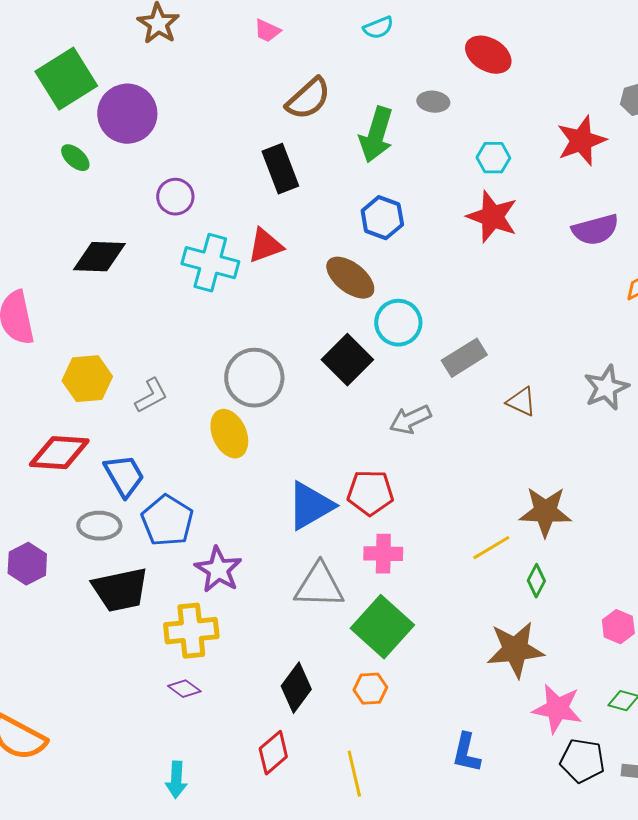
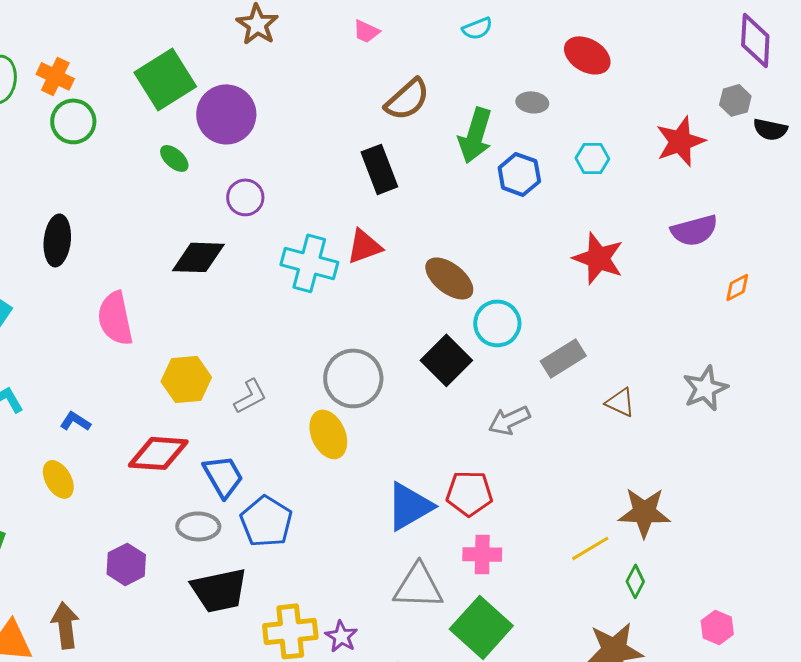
purple circle: (175, 197) -> (245, 197), moved
red star: (492, 217) -> (598, 258), moved
blue hexagon: (382, 218) -> (519, 174), moved
purple star: (218, 570) -> (341, 636), moved, size x0.7

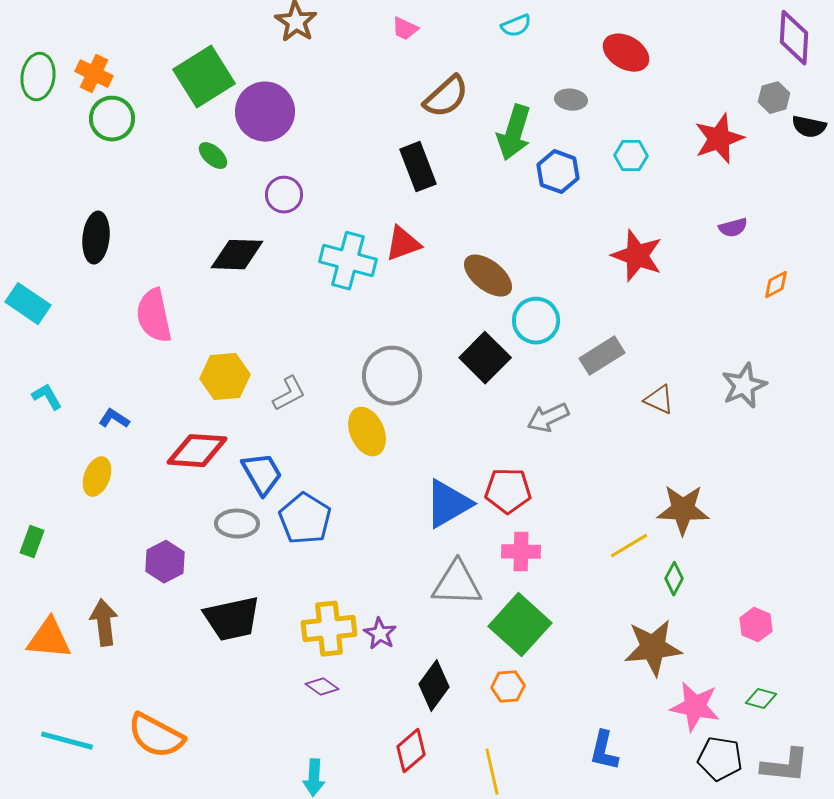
purple semicircle: (694, 230) -> (733, 228), size x0.6
yellow ellipse: (58, 479) -> (97, 477), turned 51
black trapezoid: (219, 590) -> (232, 619), moved

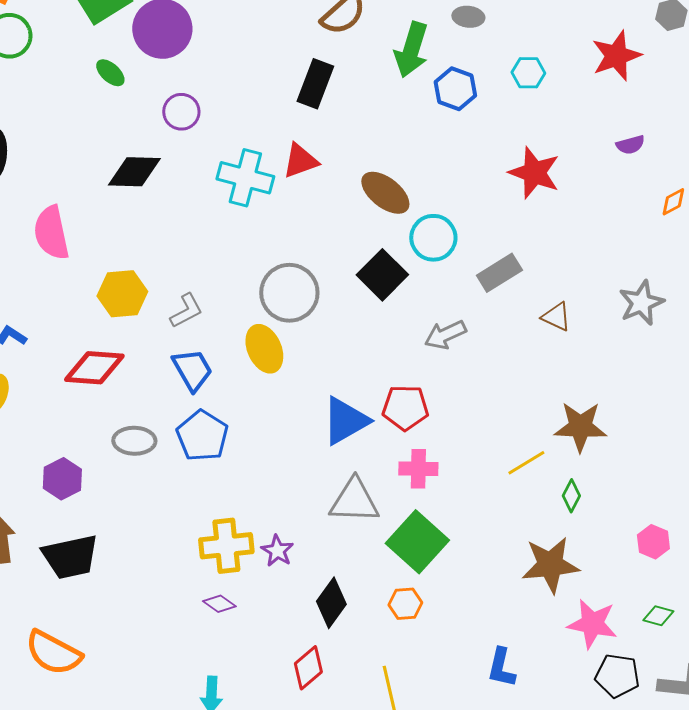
black rectangle: (418, 167) -> (315, 84), turned 42
blue trapezoid: (262, 474) -> (192, 370), moved
black trapezoid: (232, 619) -> (70, 557), moved

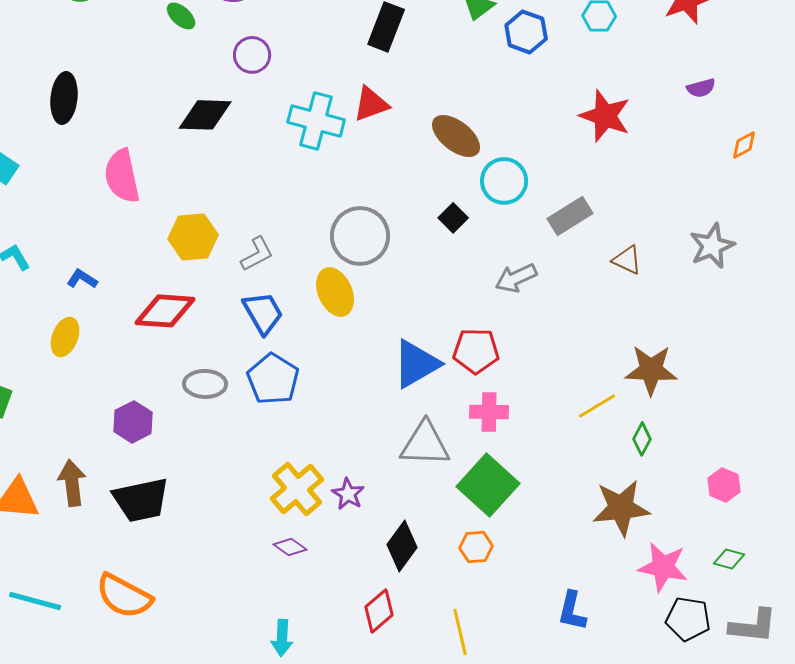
black square: (382, 275) -> (453, 218), size x0.6
yellow cross: (226, 546) -> (297, 489), turned -34

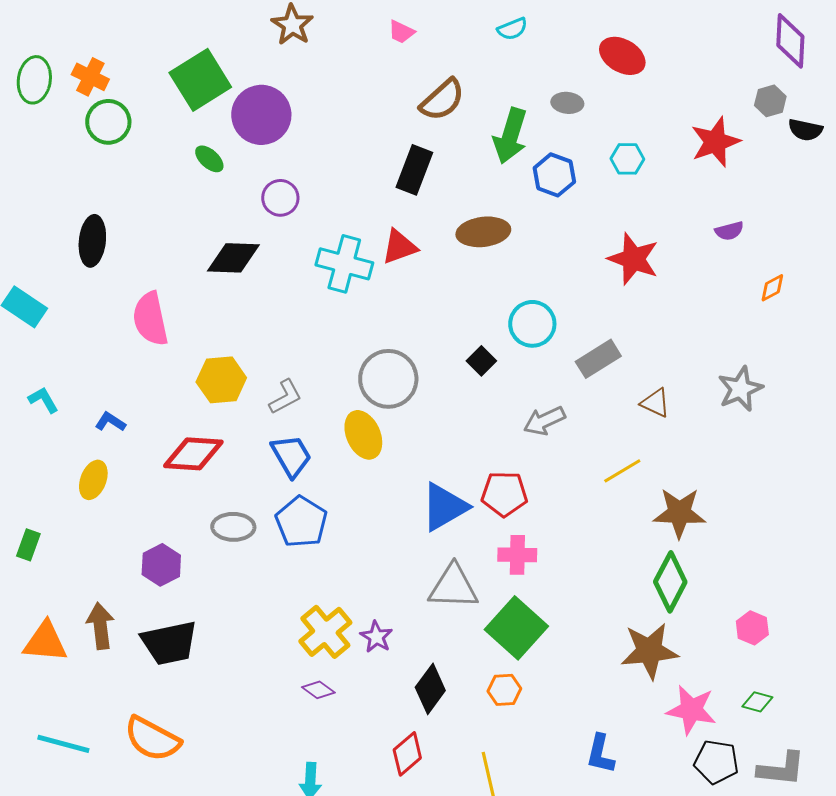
brown ellipse: (456, 136) -> (483, 232), moved, turned -45
yellow line: (597, 406) -> (622, 471), moved
green diamond: (642, 439) -> (670, 582), size x1.8

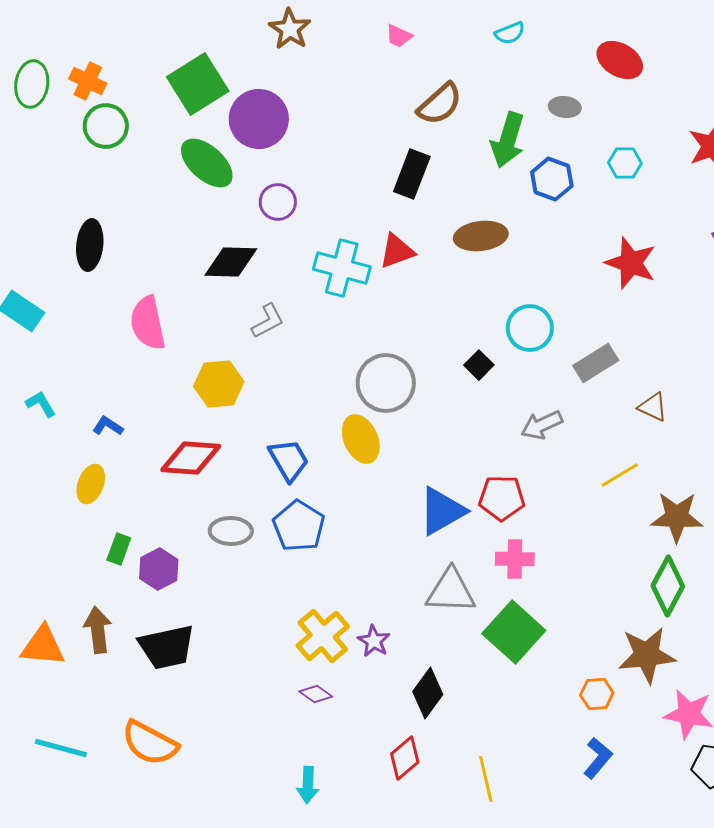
green ellipse: (209, 159) -> (207, 163), size x1.8
gray L-shape: (285, 397) -> (268, 321), moved
green rectangle: (28, 545) -> (119, 549), moved
orange hexagon: (504, 690) -> (597, 694), moved
blue L-shape: (600, 754) -> (598, 758), turned -153

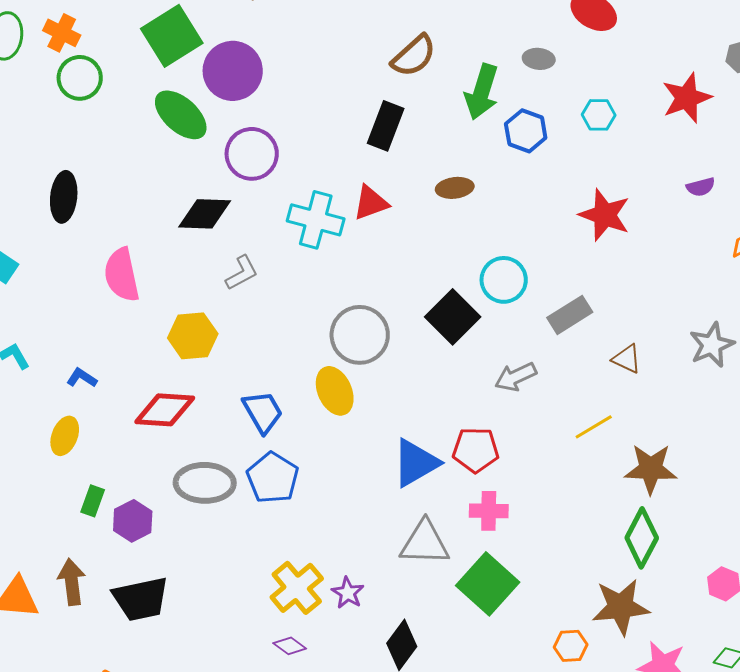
purple circle: (278, 202) -> (252, 154), size x1.4
brown ellipse: (481, 236) -> (455, 188), size x0.7
black square: (479, 365) -> (453, 317), size x1.8
gray ellipse: (231, 531) -> (205, 483), size x1.4

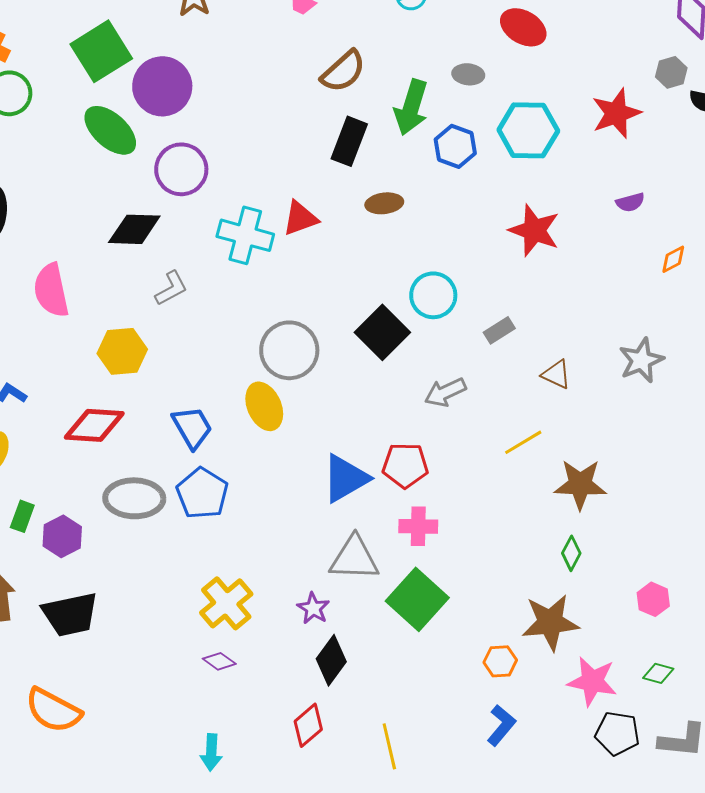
cyan hexagon: (599, 115) -> (528, 130), size x1.8
black rectangle: (386, 126) -> (349, 141), moved
gray rectangle: (570, 315) -> (499, 330), size x0.7
green diamond: (642, 538) -> (571, 553), size x0.6
purple star: (348, 593) -> (313, 608), moved

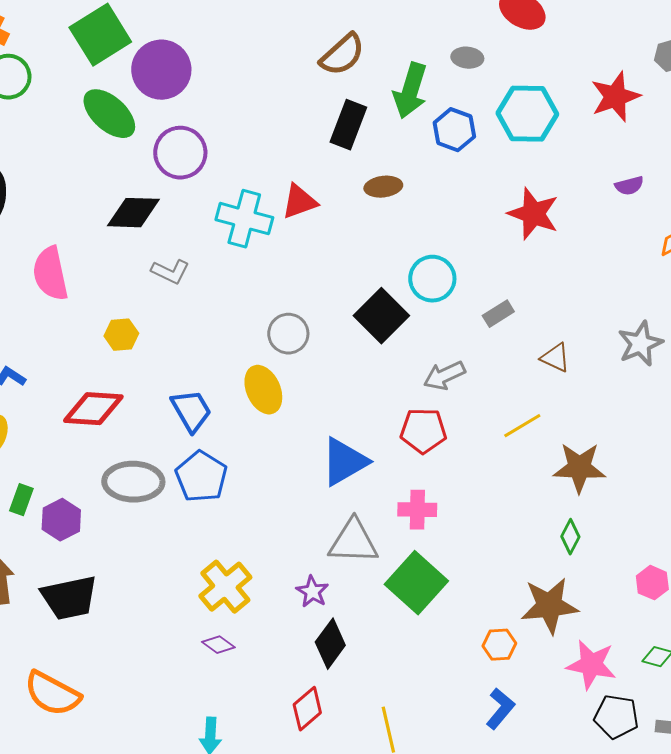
gray L-shape: (171, 288) -> (170, 272), turned 54
gray circle: (289, 350) -> (288, 334), size x0.7
yellow hexagon: (122, 351) -> (121, 335), size x0.7
red pentagon: (405, 465) -> (423, 431), moved

